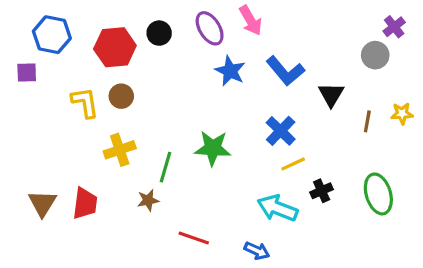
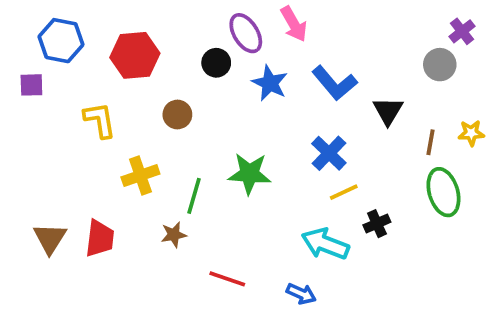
black circle: (159, 33) -> (216, 63), moved
brown circle: (121, 96) -> (177, 115), moved
green ellipse: (378, 194) -> (443, 192), moved

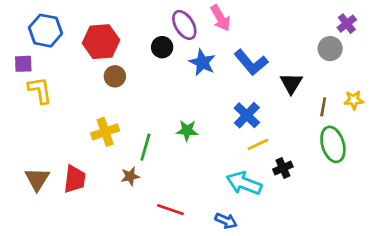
brown circle: (177, 115) -> (115, 76), moved
yellow L-shape: (100, 120) -> (40, 90), moved
green star: (249, 174) -> (187, 130), size x0.7

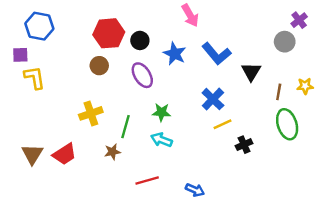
purple ellipse: (184, 25) -> (142, 75), moved
red hexagon: (101, 42) -> (109, 33), moved
red trapezoid: (75, 179) -> (65, 154), turned 50
cyan arrow: (244, 183) -> (161, 140), moved, size x0.7
red line: (170, 210) -> (147, 180), turned -35

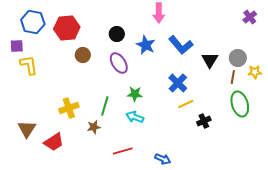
pink arrow: (190, 15) -> (159, 13), turned 30
red hexagon: (109, 33) -> (67, 28), moved
gray circle: (285, 42) -> (238, 58), moved
yellow cross: (91, 113) -> (69, 108), moved
red trapezoid: (65, 154) -> (54, 142), moved

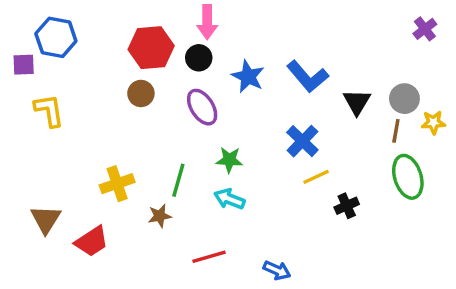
pink arrow: (159, 13) -> (207, 22), moved
red hexagon: (67, 28) -> (151, 48), moved
purple square: (17, 46) -> (24, 65), moved

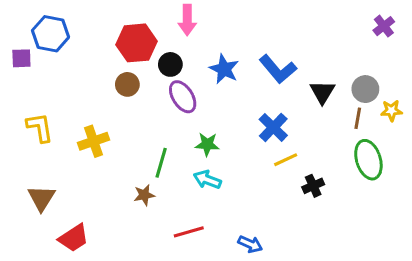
black circle: (199, 58) -> (170, 64), moved
yellow L-shape: (49, 110) -> (40, 127), moved
yellow cross: (117, 184) -> (94, 141), moved
red trapezoid: (92, 241) -> (74, 238), moved

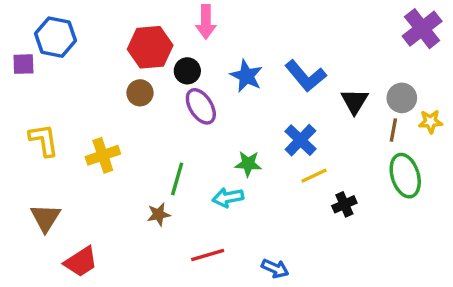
purple cross: (384, 26) -> (422, 29), size x1.6
green star: (207, 144) -> (248, 164), moved
cyan arrow: (207, 180) -> (228, 198), turned -32

